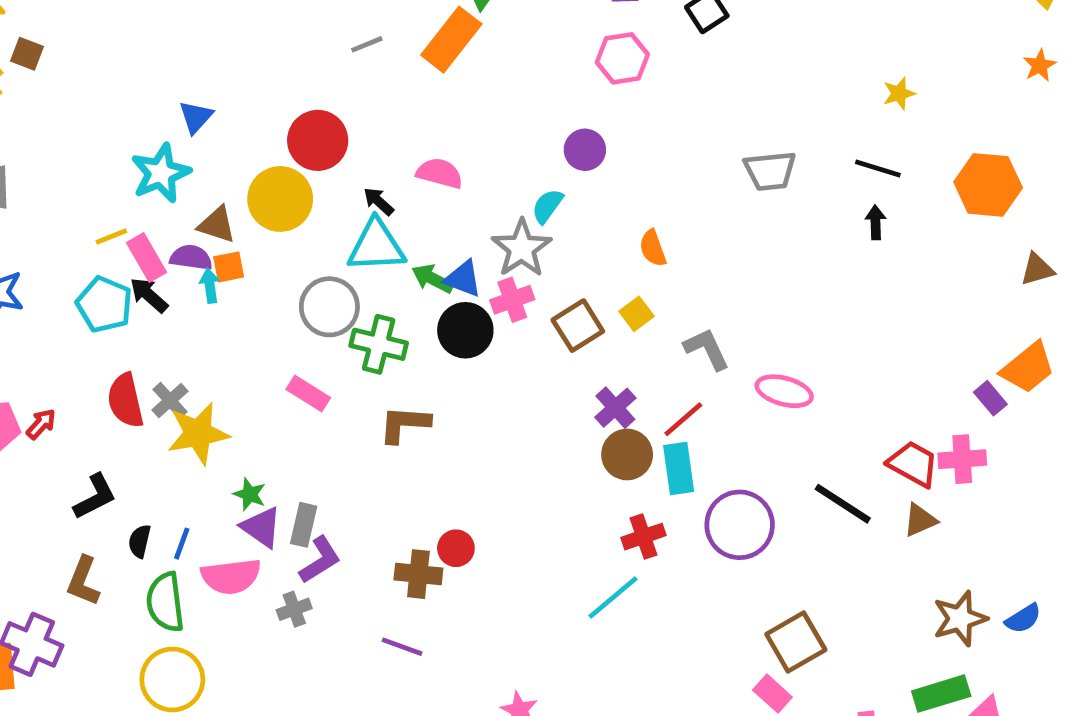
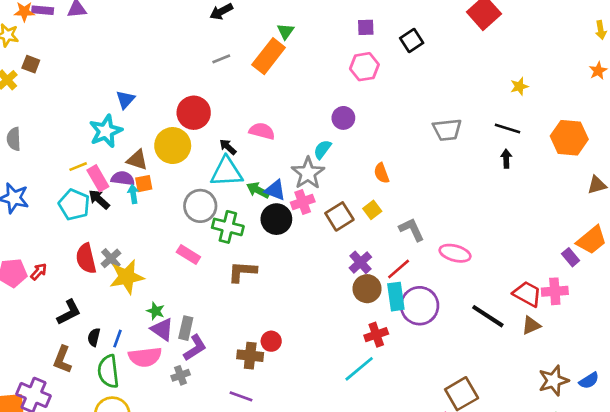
purple circle: (740, 525) -> (420, 306), moved

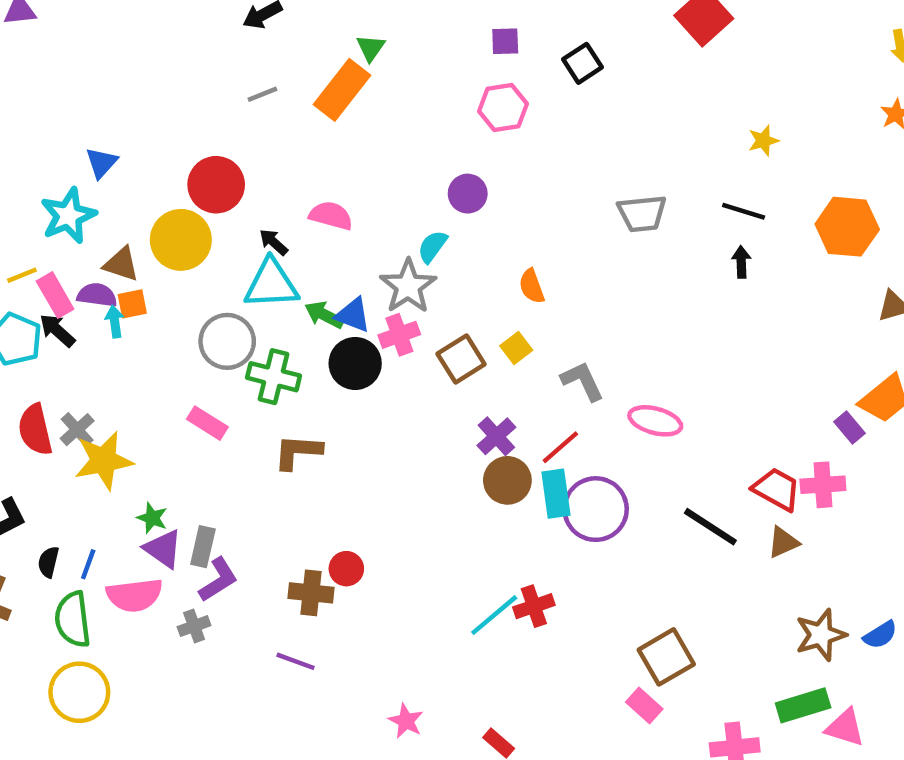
red cross: (376, 335) -> (534, 606), moved

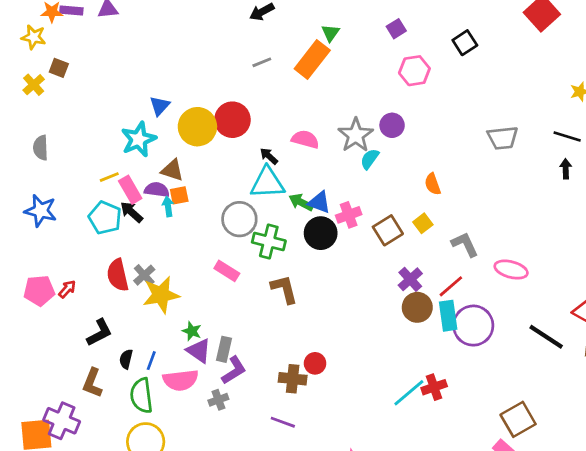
purple square: (505, 41) -> (396, 29), moved, turned -30
yellow circle: (181, 240) -> (197, 127), moved
gray star: (408, 286) -> (356, 135), moved
brown L-shape: (298, 452) -> (284, 289), turned 72

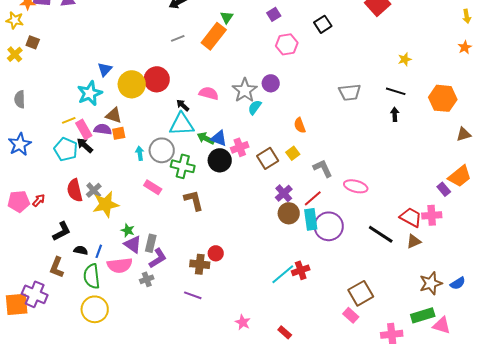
cyan arrow: (168, 207) -> (140, 153), moved
blue star: (41, 211) -> (20, 144), turned 30
black semicircle: (126, 359) -> (81, 250), turned 88

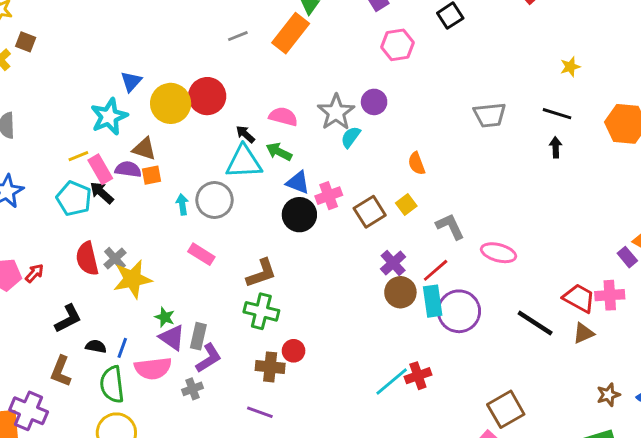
green arrow: (206, 138) -> (279, 152), moved
green cross: (183, 166) -> (261, 311), moved
brown L-shape: (194, 200) -> (261, 273), turned 85
brown star: (431, 283) -> (608, 395), size x0.7

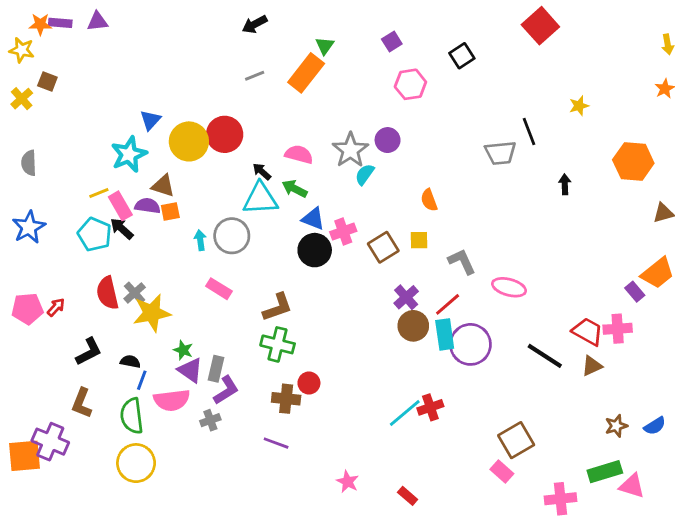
black line: (557, 114) -> (529, 131), moved, turned 52
yellow square: (406, 204) -> (419, 240), turned 36
black semicircle: (96, 346) -> (130, 362), moved

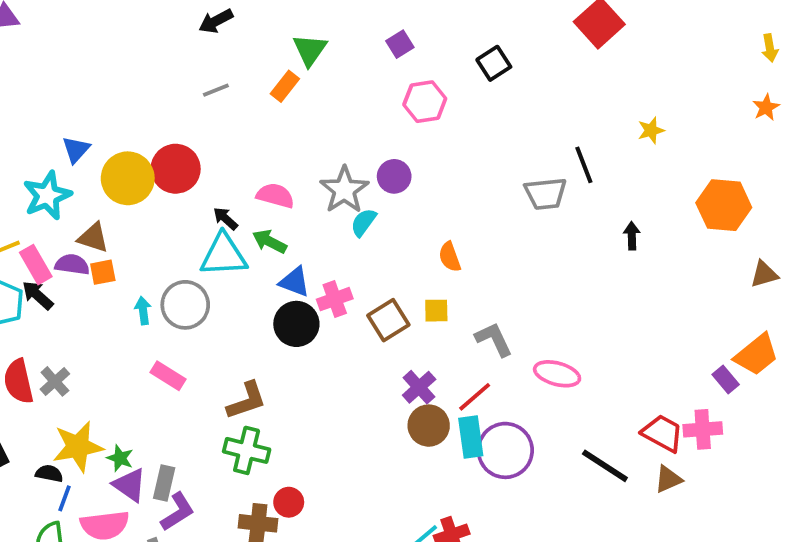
green triangle: (325, 46) -> (310, 50), size x1.4
orange rectangle: (306, 73) -> (285, 86), size x0.6
yellow star: (152, 313) -> (78, 447), moved

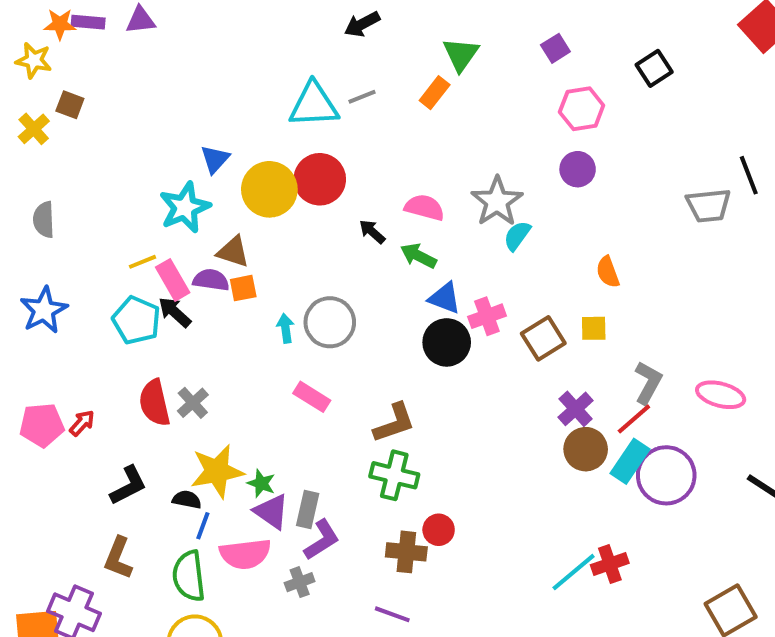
purple circle: (394, 176) -> (578, 169), moved
cyan triangle: (224, 255) -> (314, 105), moved
gray L-shape: (494, 339) -> (648, 383), moved, turned 54
cyan rectangle: (471, 437) -> (630, 461), turned 42

